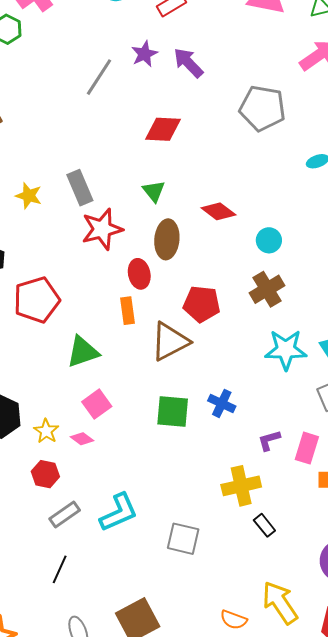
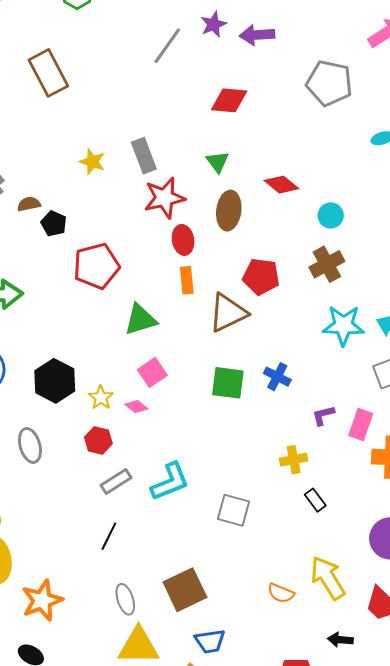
purple arrow: (188, 63) -> (257, 35), turned -52
red ellipse: (139, 274) -> (183, 240), moved
yellow cross: (241, 486) -> (294, 460), size x0.7

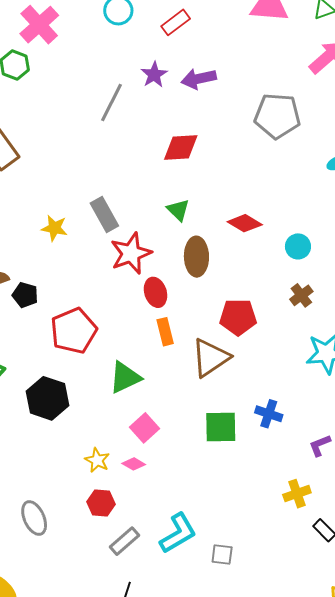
brown cross: (327, 264) -> (301, 295), size x0.7
black hexagon: (55, 381) -> (48, 398), moved
gray square: (234, 510) -> (222, 554), moved, size x0.7

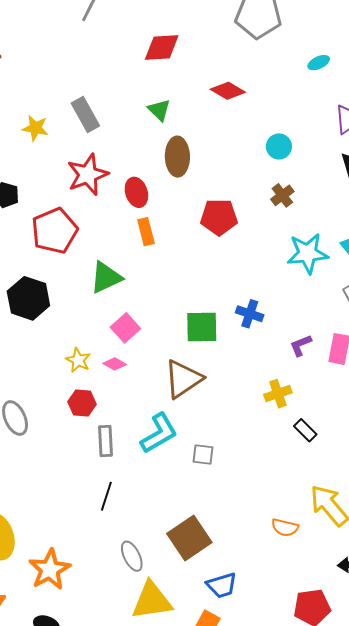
red diamond: (245, 223) -> (228, 91), moved
red star: (131, 253) -> (88, 175), moved
brown triangle: (211, 358) -> (183, 379), moved
gray rectangle: (124, 541) -> (105, 441), turned -52

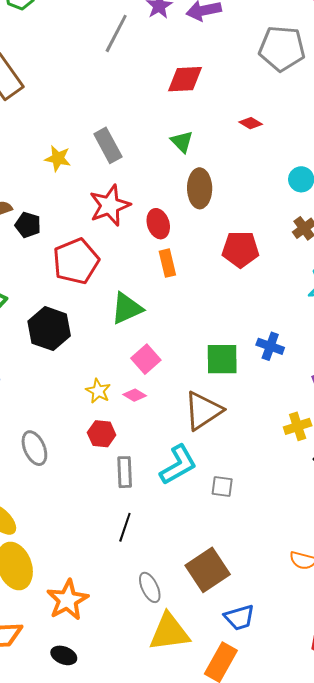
red diamond: (228, 91) -> (251, 123), size x0.7

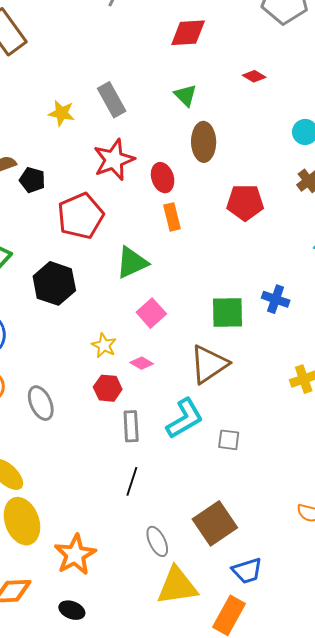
pink diamond: (135, 395) -> (142, 363), moved

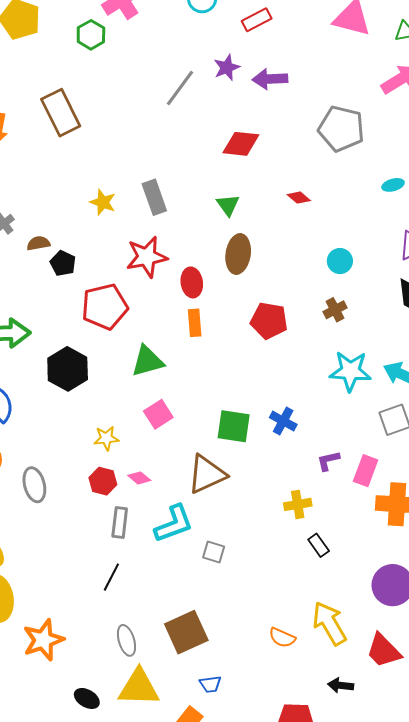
yellow star: (104, 345) -> (106, 438), turned 30
pink diamond: (142, 363) -> (139, 478), moved
blue trapezoid: (247, 571) -> (210, 684), size x0.7
black ellipse: (72, 610) -> (87, 698), moved

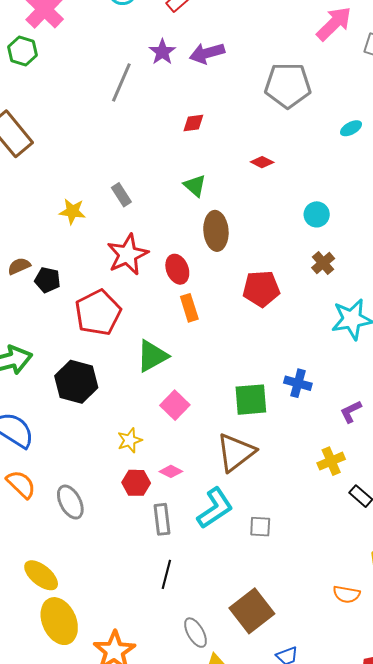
red diamond: (241, 144) -> (193, 123), size x0.6
gray rectangle: (154, 197) -> (121, 195), size x0.7

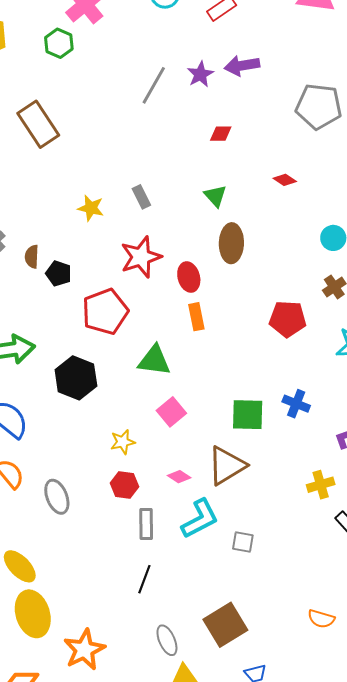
purple star: (162, 52) -> (200, 74), moved
brown semicircle: (19, 266) -> (32, 257), turned -70
red pentagon: (261, 289) -> (288, 319), moved
green triangle: (152, 356) -> (154, 361), turned 30
pink diamond: (171, 471) -> (179, 477), moved

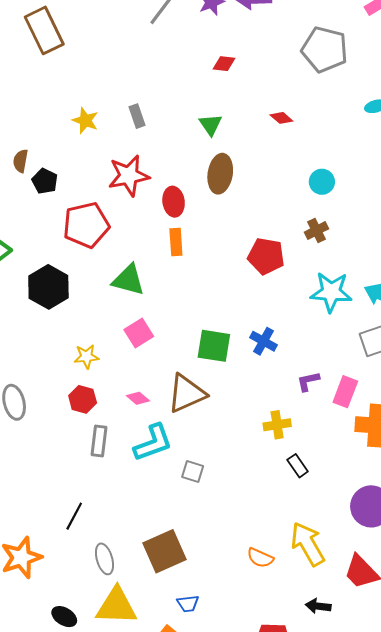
black line: (144, 579) -> (74, 516), moved

